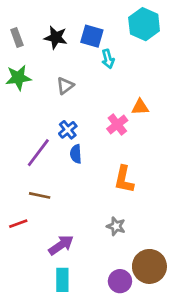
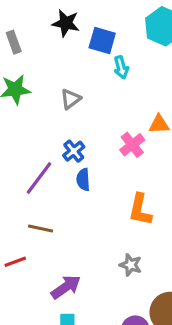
black star: (56, 37) -> (66, 23), moved

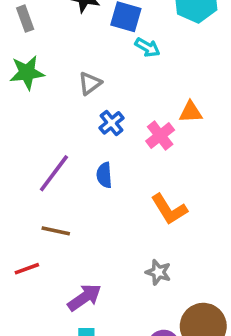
cyan arrow: (121, 67) -> (147, 47), turned -45
blue cross: (74, 151) -> (112, 123), moved
orange L-shape: (140, 210) -> (169, 209), turned -44

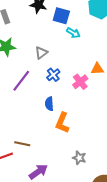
purple line: (54, 173) -> (21, 81), moved
orange L-shape: (169, 209) -> (62, 123), moved, turned 55
brown line: (56, 231) -> (22, 144), moved

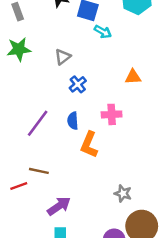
purple line: (21, 81) -> (38, 123), moved
pink cross: (80, 82) -> (112, 114), moved, turned 35
gray star: (79, 158) -> (123, 193), moved

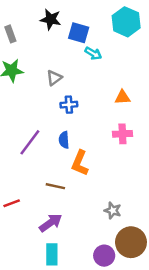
blue cross: (78, 84) -> (69, 105), turned 35
pink cross: (112, 114) -> (122, 134), moved
brown line: (39, 171) -> (55, 186), moved

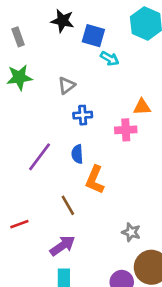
pink cross: (122, 134) -> (126, 130), moved
brown line: (55, 186) -> (68, 205), turned 48

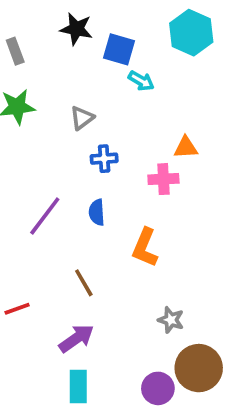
orange L-shape: (95, 180) -> (145, 248), moved

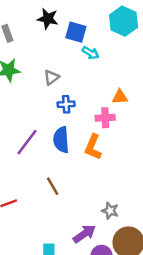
blue semicircle: (97, 212) -> (61, 140), size x1.5
orange L-shape: (145, 248) -> (93, 147), moved
purple arrow: (76, 338) -> (84, 234), moved

